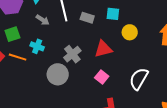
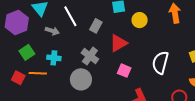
gray rectangle: (87, 18) -> (96, 26), moved, turned -64

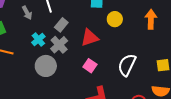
gray rectangle: (96, 26) -> (61, 25), moved
gray arrow: (52, 31) -> (27, 13), turned 32
cyan cross: (54, 58) -> (38, 39), moved, turned 32

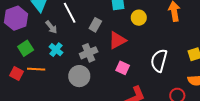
gray rectangle: (61, 25) -> (95, 25), moved
cyan cross: (38, 39) -> (56, 50), moved
gray cross: (59, 45) -> (89, 53), turned 30

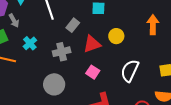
yellow circle: (139, 18) -> (116, 36), moved
gray arrow: (51, 27) -> (14, 21), moved
gray circle: (79, 76) -> (54, 84), moved

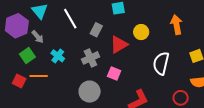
orange arrow: (153, 25) -> (176, 25), moved
pink square: (93, 72) -> (114, 74), moved

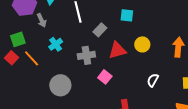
green square: (27, 55) -> (18, 39), moved
white semicircle: (161, 63) -> (153, 80), size x0.6
orange line: (39, 76) -> (32, 58), turned 30
gray circle: (90, 92) -> (60, 85), moved

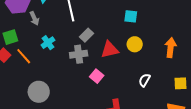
cyan square: (127, 15) -> (131, 16), moved
gray rectangle: (100, 30) -> (86, 35), moved
gray circle: (60, 85) -> (39, 92), moved

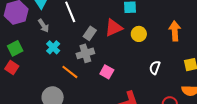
gray arrow: (34, 18) -> (44, 26), moved
red triangle: (110, 50) -> (114, 28), moved
orange line: (24, 56) -> (70, 72), moved

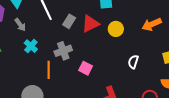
orange arrow: (175, 31) -> (152, 24), turned -108
gray rectangle: (90, 33) -> (69, 21), moved
orange line: (70, 72) -> (49, 70), turned 54

